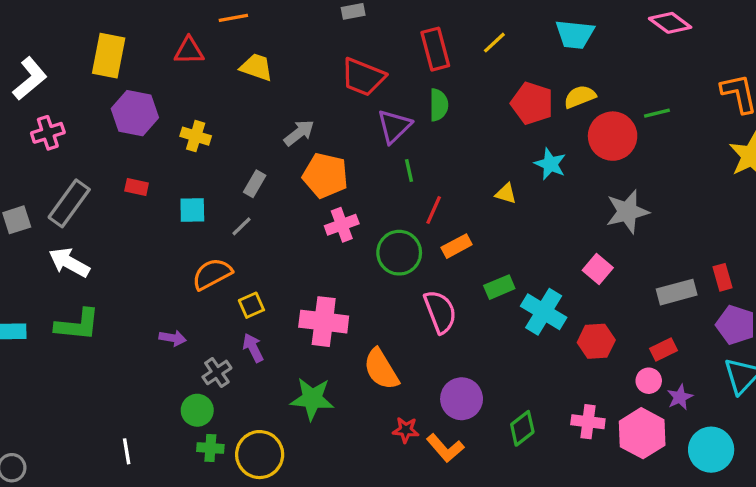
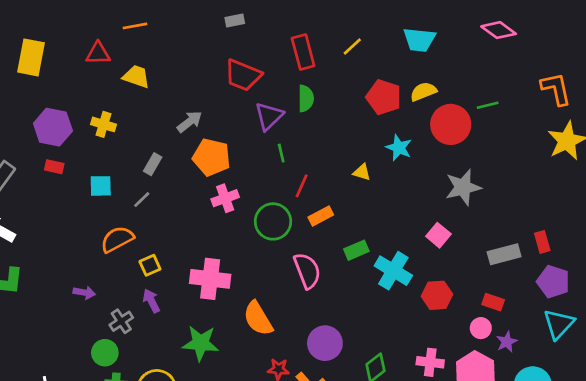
yellow trapezoid: (256, 67) -> (136, 77), moved
purple hexagon: (135, 113) -> (53, 127), moved
red rectangle: (663, 349) -> (493, 302), turned 45

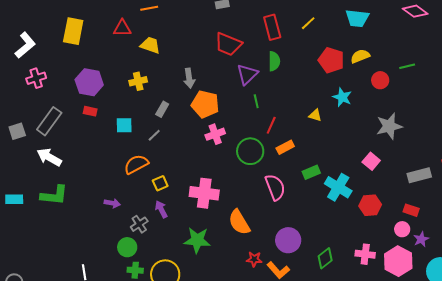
gray arrow: (190, 122) -> (189, 78), turned 120
yellow cross: (103, 124) -> (138, 81), moved, turned -30
red circle: (451, 124) -> (380, 80), size x0.6

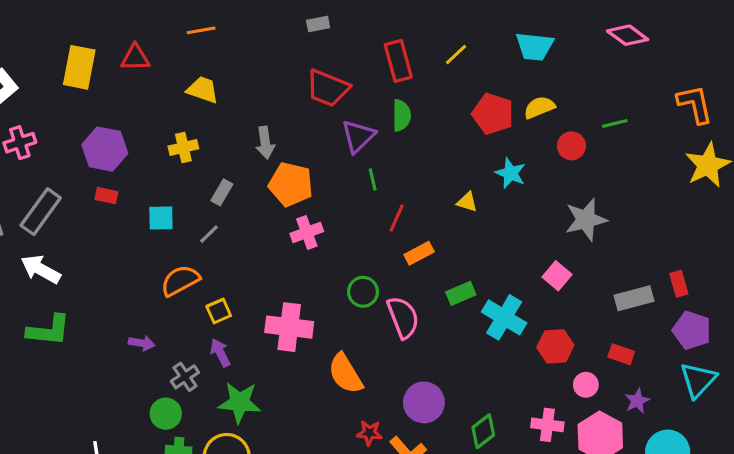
red triangle: (122, 28) -> (135, 58), moved
green circle: (250, 151) -> (363, 292), moved, size x0.7
pink circle: (402, 229) -> (586, 385), moved
green star: (197, 240) -> (240, 402), moved

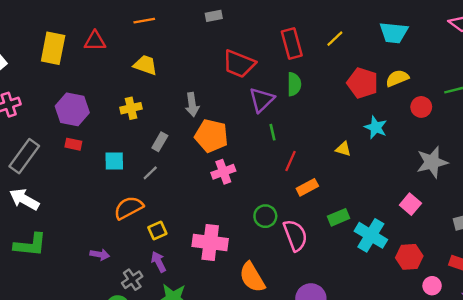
gray rectangle: (318, 24) -> (214, 16), moved

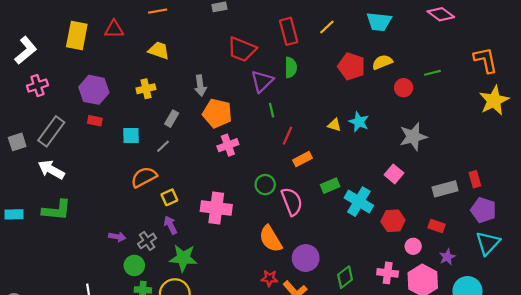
cyan star: (376, 127) -> (359, 122), moved
purple arrow: (100, 255) -> (117, 237), moved
orange semicircle: (252, 277) -> (271, 239), moved

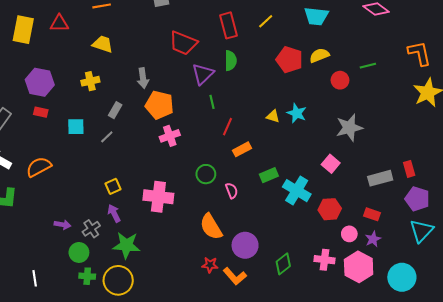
orange semicircle: (144, 177) -> (39, 167), moved
pink semicircle: (292, 202) -> (232, 191), size x0.6
purple star: (447, 257) -> (373, 239), moved

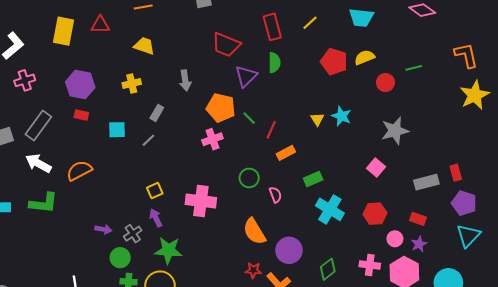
green line: (212, 102) -> (249, 118), moved, turned -32
orange pentagon: (159, 105) -> (221, 108), moved
yellow triangle: (273, 116) -> (317, 119), turned 40
cyan cross: (297, 191) -> (330, 209), moved

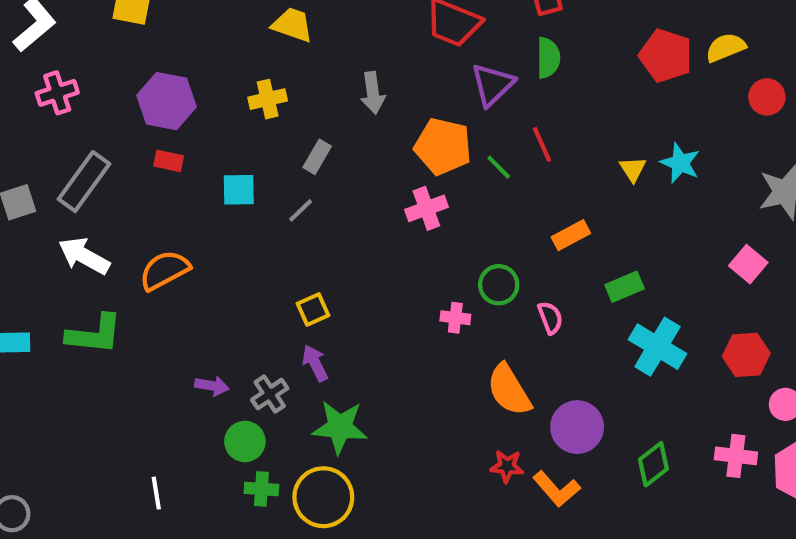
red line: (271, 130) -> (542, 144), moved, turned -48
pink cross: (201, 201) -> (455, 318), moved, size x0.5

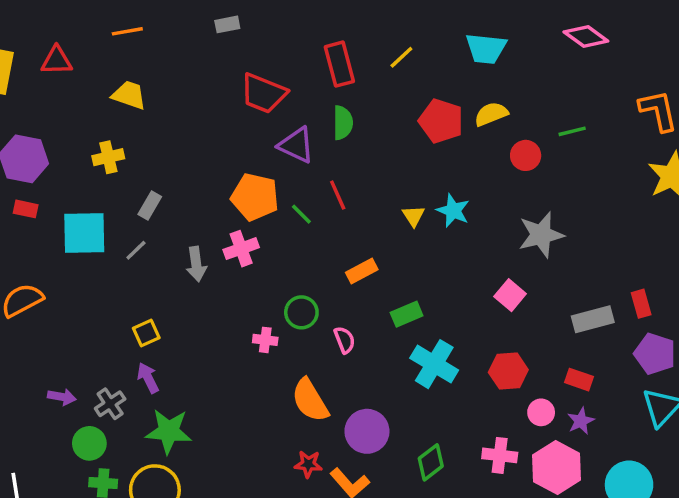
purple triangle: (492, 85) -> (296, 145), turned -51
gray arrow: (373, 93) -> (196, 264), moved
cyan square: (239, 190) -> (84, 233), size x1.6

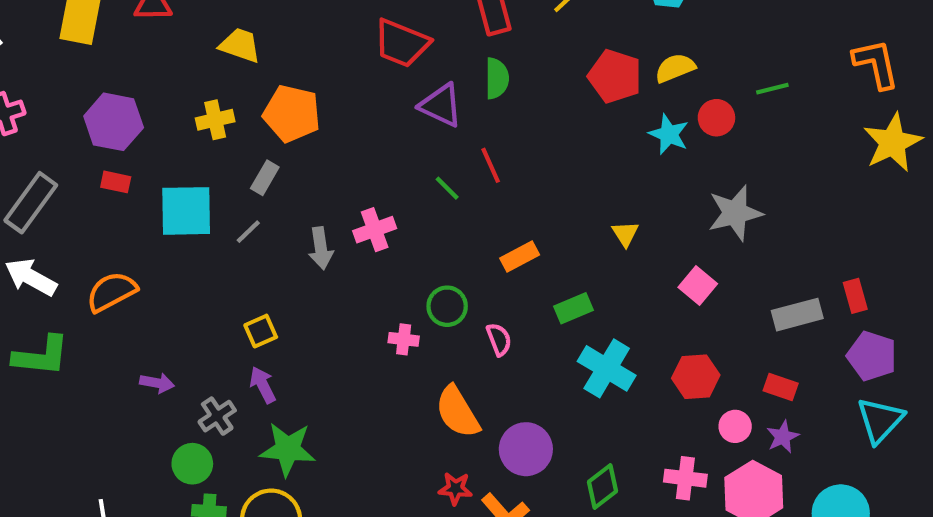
orange pentagon: (255, 197) -> (292, 114), moved
cyan star: (453, 211) -> (669, 134), moved
yellow triangle: (413, 216) -> (625, 234), moved
purple arrow: (62, 397) -> (157, 383), moved

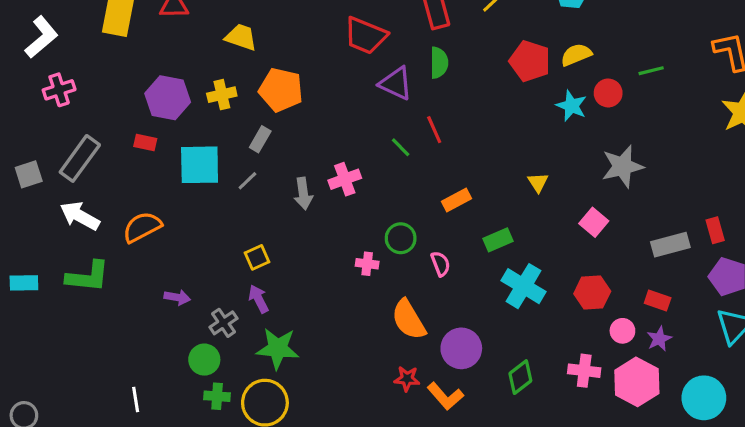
purple hexagon: (114, 122) -> (168, 98), moved

